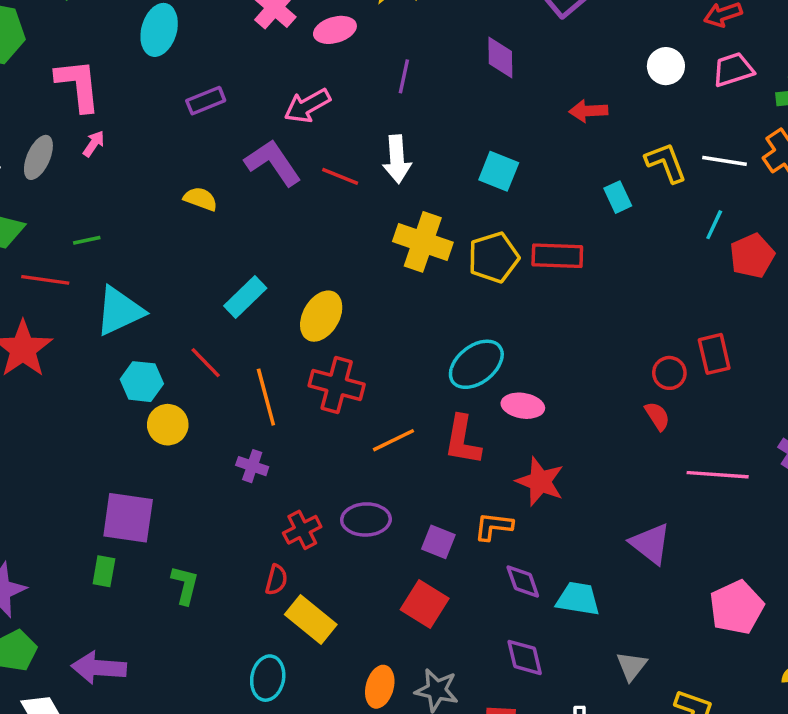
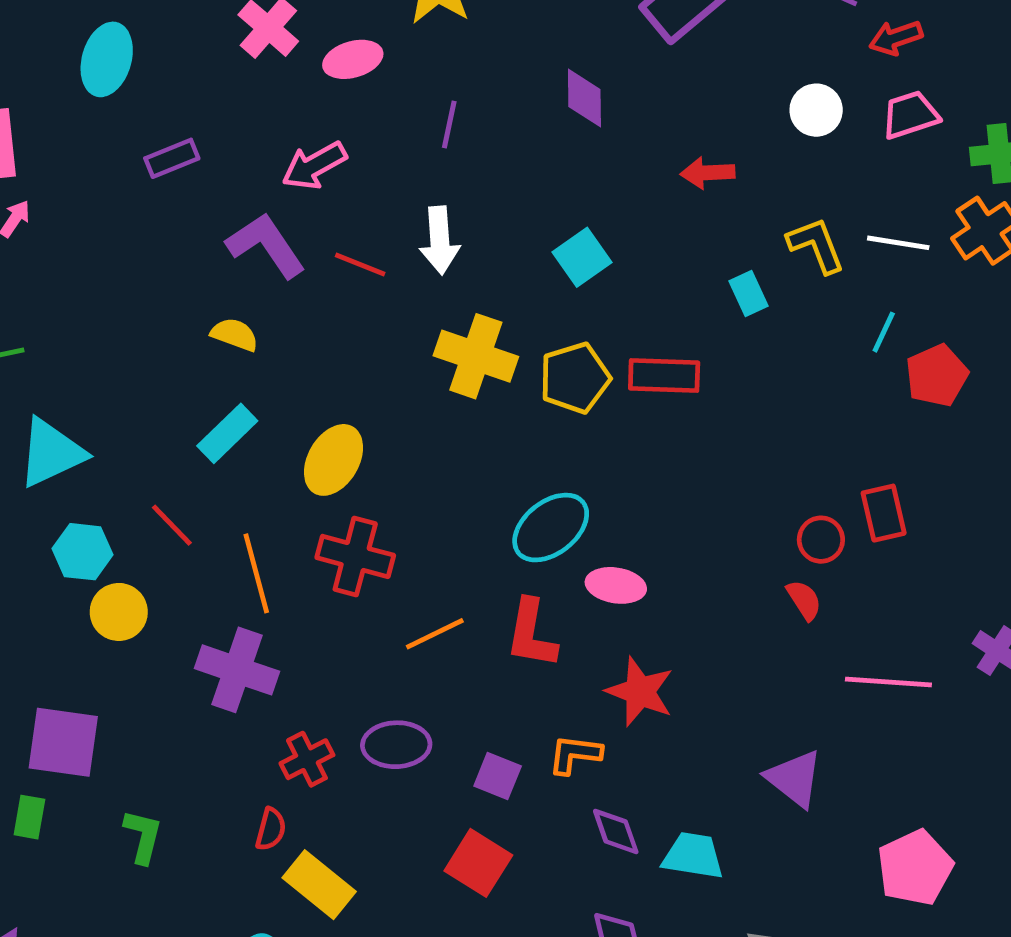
cyan square: (499, 171) -> (582, 257), turned 33
yellow semicircle: (200, 199) -> (235, 334), moved
purple cross: (252, 466) -> (237, 670), size x1.8

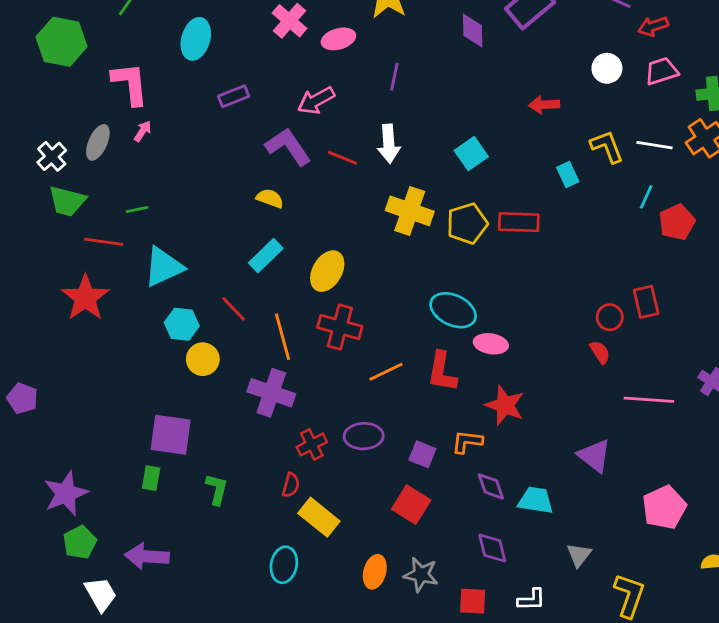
purple diamond: (584, 98) -> (473, 31), moved
cyan ellipse: (551, 528) -> (453, 310), turned 63

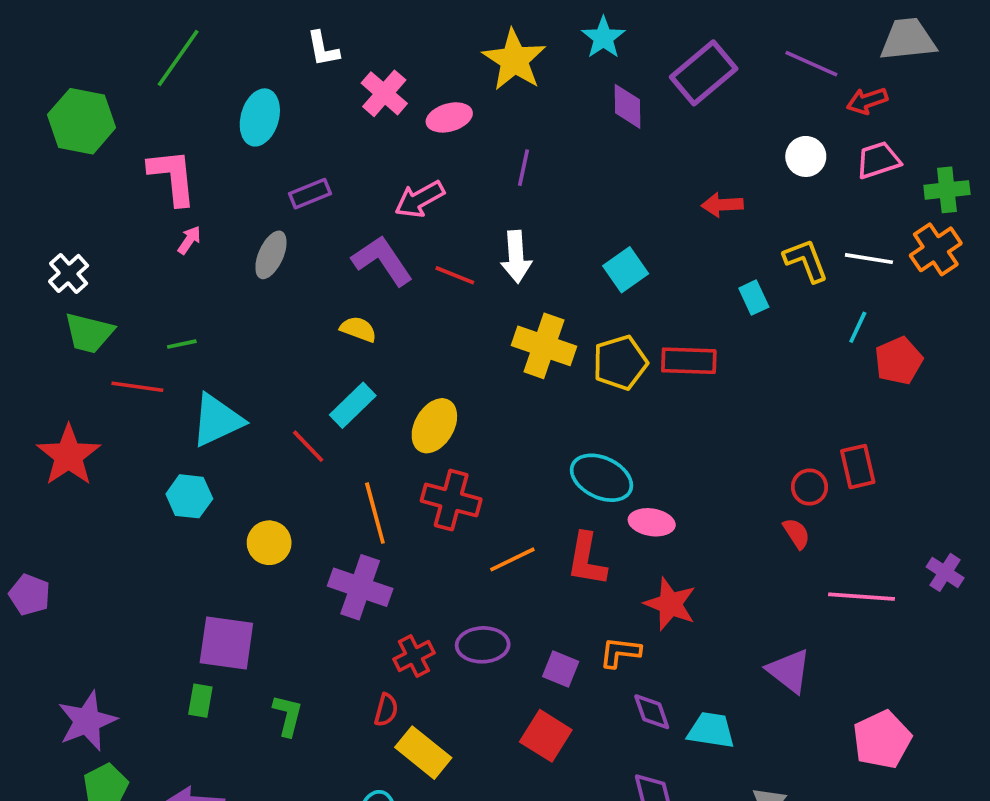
gray ellipse: (98, 142) -> (271, 255), moved
red star: (85, 298) -> (69, 455), moved
red line: (234, 309) -> (308, 446), moved
cyan hexagon: (182, 324) -> (189, 496), moved

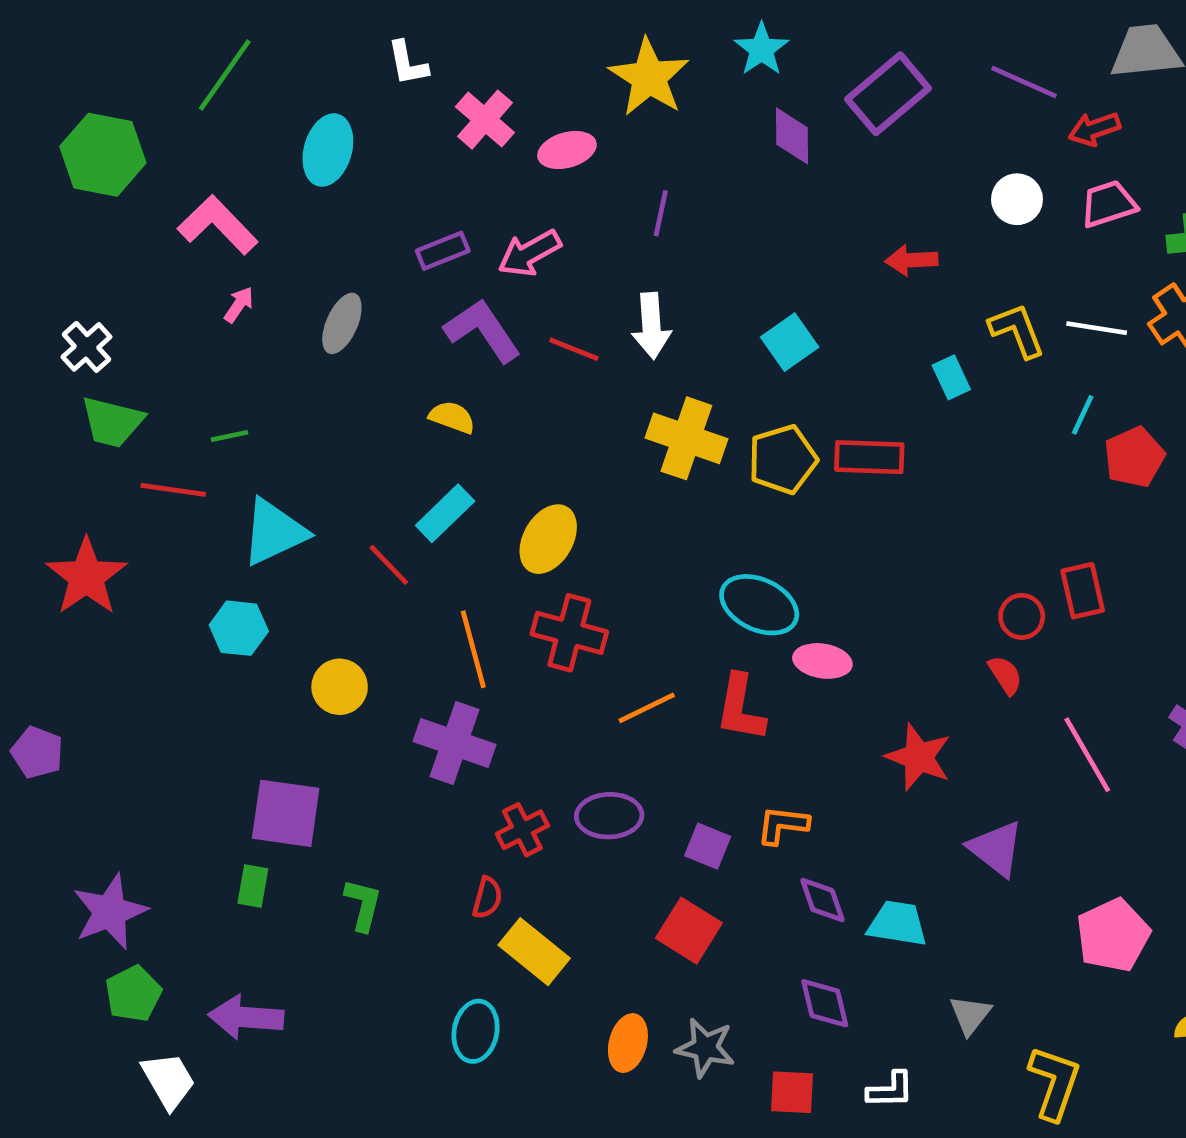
pink L-shape: (173, 177) -> (218, 225), turned -38
purple rectangle: (310, 194) -> (443, 251), moved
pink line: (861, 597) -> (1087, 755), turned 56
red star: (670, 604) -> (919, 757), moved

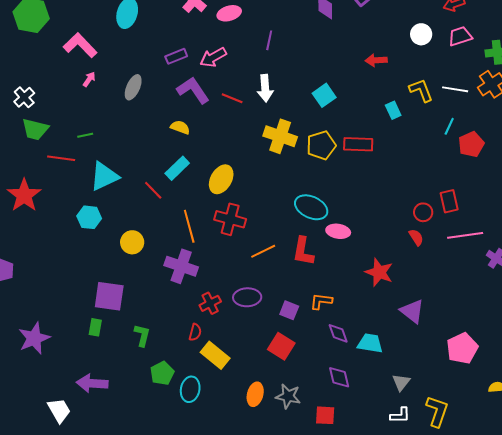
pink line: (1087, 755) -> (465, 235), moved, turned -68
green pentagon: (133, 994) -> (162, 373), moved
white L-shape: (890, 1090) -> (400, 415), moved

